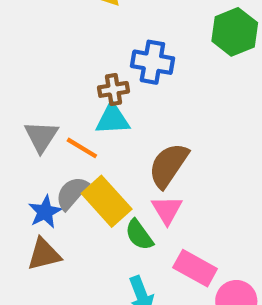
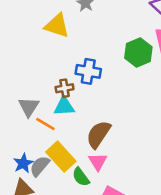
gray triangle: (41, 136) -> (29, 107), moved
gray semicircle: (72, 193) -> (40, 166), moved

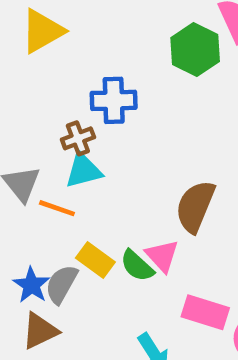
yellow triangle: (57, 26) -> (42, 31), turned -36
brown semicircle: (98, 134) -> (195, 206), moved
yellow rectangle: (61, 157) -> (95, 260), size x0.7
green semicircle: (81, 177) -> (137, 266), moved

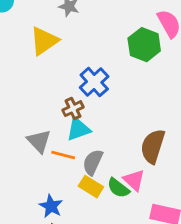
blue cross: (114, 100) -> (94, 82), turned -36
gray semicircle: (61, 284) -> (93, 162), moved

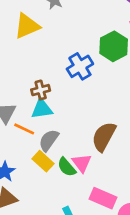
blue cross: (94, 82) -> (80, 66), moved

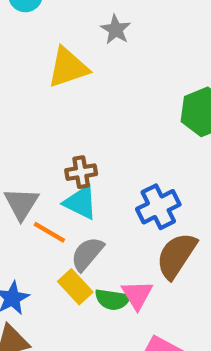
blue cross: (80, 66) -> (158, 207), moved
cyan triangle: (42, 109) -> (80, 203), turned 30
green semicircle: (67, 167) -> (112, 299), turned -45

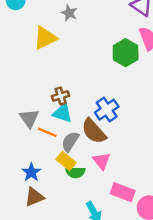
brown semicircle: (176, 256) -> (94, 131), moved, turned -68
green semicircle: (112, 299) -> (75, 172), moved

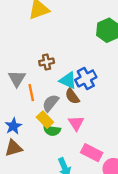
cyan triangle: (62, 113) -> (68, 80), moved
brown semicircle: (94, 131) -> (72, 96), size x0.7
orange line: (47, 132) -> (31, 93), turned 49

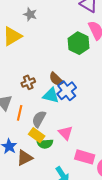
orange line: (31, 93) -> (20, 113), turned 35
brown semicircle: (72, 96) -> (56, 79), moved
brown triangle: (14, 148) -> (25, 158), moved

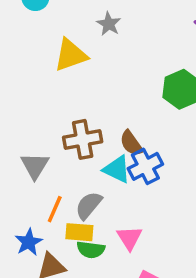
brown cross: (28, 82) -> (83, 139), size x1.5
orange line: (20, 113) -> (55, 209), moved
yellow rectangle: (37, 135) -> (79, 232), turned -42

